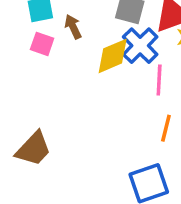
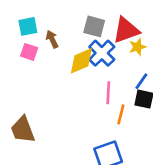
pink line: (159, 80) -> (108, 93), moved
brown trapezoid: (33, 149) -> (23, 130), turned 116

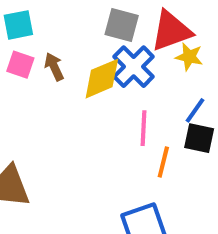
brown arrow: (52, 39) -> (54, 67), moved
yellow star: (138, 47) -> (189, 57), turned 30

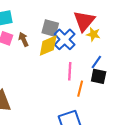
gray square: (122, 25) -> (50, 28), moved
red triangle: (171, 31) -> (84, 21), turned -30

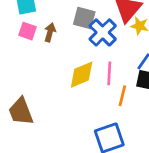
brown arrow: (24, 39) -> (50, 32), turned 40
yellow diamond: (48, 46) -> (82, 75), moved

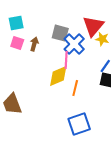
pink line: (109, 73) -> (66, 60), moved
orange line: (122, 96) -> (75, 88), moved

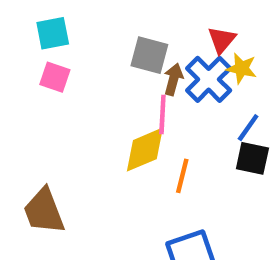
red triangle: (93, 26) -> (222, 40), size x0.6
brown arrow: (34, 44) -> (173, 79), moved
blue cross: (74, 44) -> (209, 79), moved

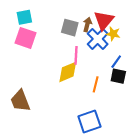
red triangle: (222, 40) -> (104, 20), size x1.5
pink square: (55, 77) -> (25, 38), size x1.5
brown arrow: (173, 79) -> (87, 24), moved
orange line: (182, 176) -> (96, 84), moved

